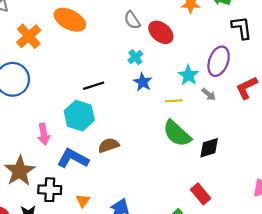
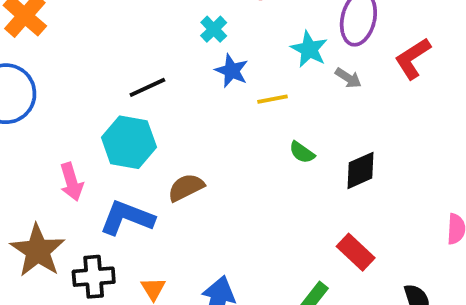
yellow line: (174, 101) -> (273, 99), moved
green semicircle: (177, 133) -> (302, 152), size x0.5

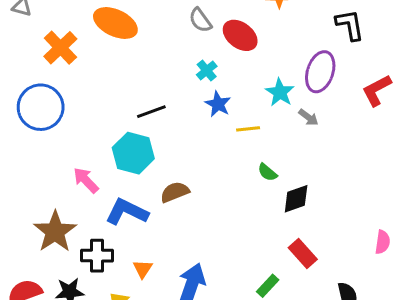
red L-shape: (413, 58) -> (377, 90), moved
black diamond: (360, 170) -> (296, 199), moved
pink arrow: (71, 182) -> (86, 180), turned 148

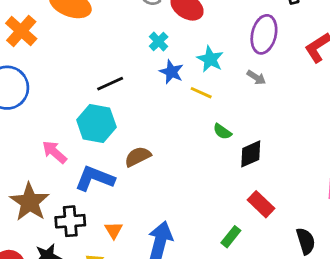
cyan star: (280, 92) -> (210, 59), moved
yellow line: (248, 129) -> (201, 93), turned 35

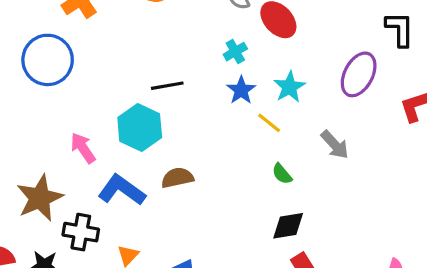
gray arrow: (256, 77) -> (335, 145), moved, size x1.4
black diamond: (251, 154) -> (288, 226), moved

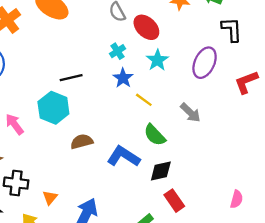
cyan star: (289, 87) -> (157, 60), moved
green semicircle: (282, 174) -> (155, 135), size x1.5
blue L-shape: (122, 190) -> (124, 156), moved

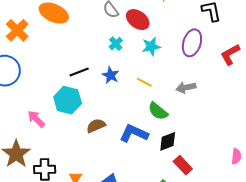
cyan star: (157, 60) -> (151, 46), turned 30
blue star: (123, 78) -> (111, 75), moved
gray arrow: (190, 113) -> (186, 88), turned 132

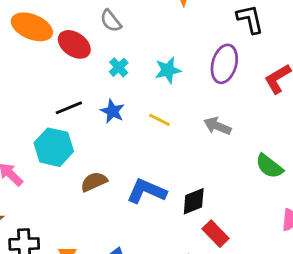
red ellipse: (138, 20) -> (74, 44), moved
gray arrow: (186, 88) -> (217, 126), turned 36
green semicircle: (158, 111) -> (269, 166), moved

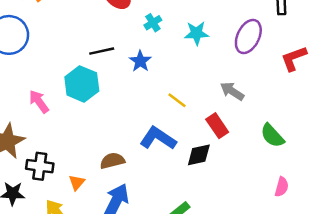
yellow line: (159, 120) -> (177, 100), moved
brown semicircle: (94, 182) -> (112, 161), moved
red rectangle: (215, 234) -> (217, 126), moved

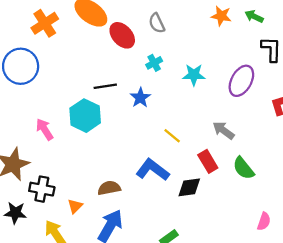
green semicircle: (272, 136) -> (243, 168), moved

